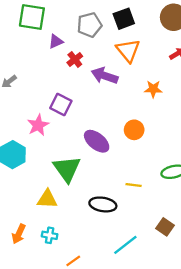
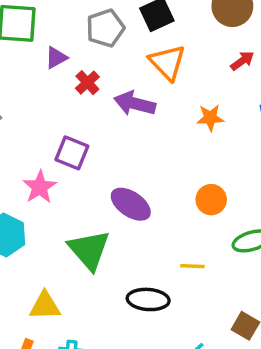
orange circle: (134, 130) -> (211, 200), moved
yellow triangle: (47, 199) -> (45, 306), moved

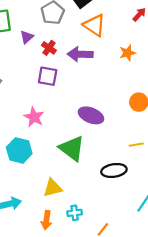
purple square: (72, 153) -> (48, 76), moved

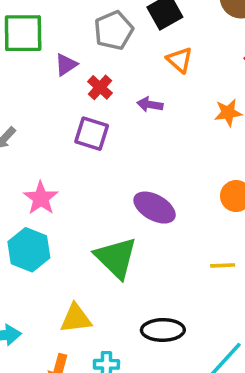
orange triangle: (94, 25) -> (180, 60), size x0.7
purple arrow: (80, 54) -> (150, 105), size x0.6
pink star: (34, 117) -> (41, 198), moved
black ellipse: (114, 170) -> (163, 330), moved

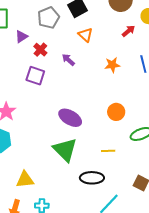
purple arrow: (150, 105) -> (68, 60), turned 32
green triangle: (116, 258) -> (65, 150), moved
black ellipse: (163, 330) -> (92, 178), moved

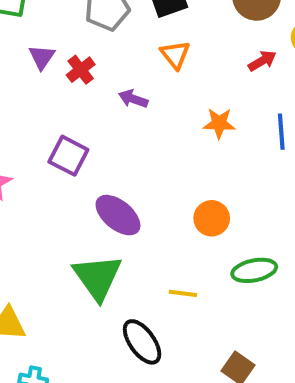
purple triangle: (21, 37) -> (42, 57), moved, turned -32
purple arrow: (68, 60) -> (133, 99), turned -32
purple square: (35, 76) -> (68, 156), moved
black ellipse: (92, 178) -> (142, 342), turned 45

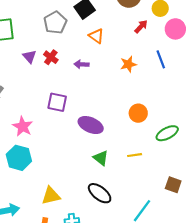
green triangle: (97, 277) -> (101, 158), moved, size x0.6
black ellipse: (142, 342) -> (100, 193), moved

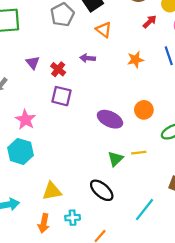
purple triangle: (29, 56) -> (33, 63), moved
red cross: (51, 57) -> (58, 69), moved
purple ellipse: (91, 125) -> (110, 119), moved
green triangle: (101, 158) -> (115, 159), moved, turned 35

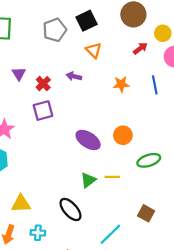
purple square: (61, 96) -> (43, 111), turned -36

